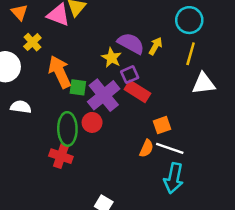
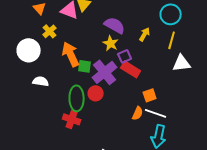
purple semicircle: (131, 43) -> (115, 25), moved

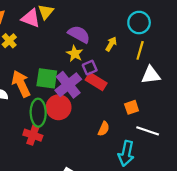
orange arrow: (71, 54) -> (21, 84), moved
green square: (85, 66) -> (47, 78), size x1.5
red circle: (96, 93) -> (59, 107), size x1.5
orange square: (150, 95) -> (132, 107), moved
white line: (156, 113) -> (148, 131), moved

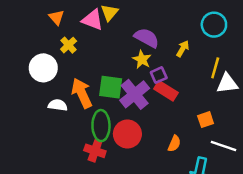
yellow line: (140, 50) -> (215, 68), moved
red circle: (59, 107) -> (127, 134), moved

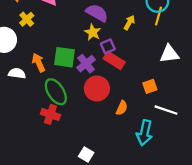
yellow line: (215, 68) -> (159, 16), moved
orange arrow: (82, 93) -> (39, 63), size x0.7
purple cross: (135, 94) -> (86, 64), size x0.7
green ellipse: (101, 126) -> (56, 92), turned -32
red circle: (127, 134) -> (97, 88), moved

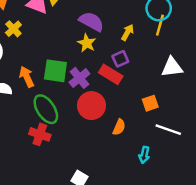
purple square: (108, 46) -> (120, 59), moved
cyan arrow: (144, 133) -> (144, 155), size x0.6

